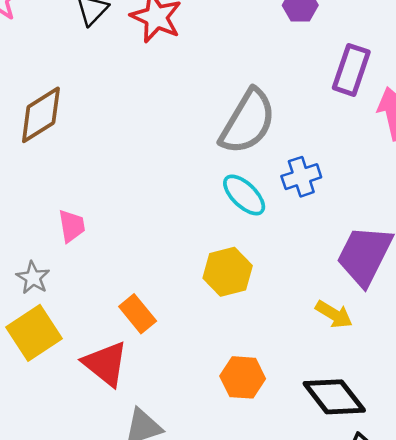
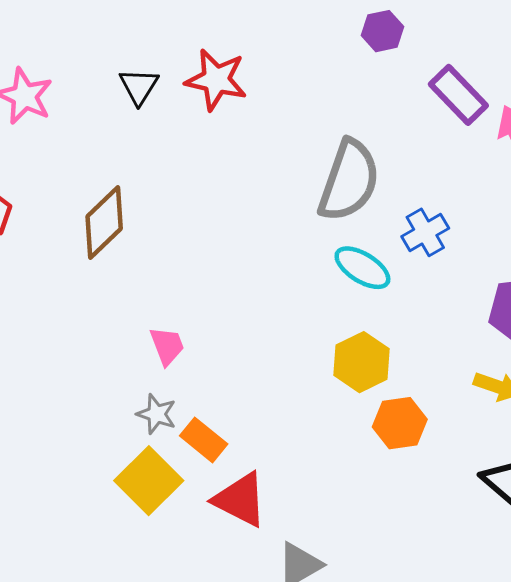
purple rectangle: (351, 70) -> (458, 95), turned -51
gray star: (33, 278) -> (156, 414), moved
orange rectangle: (138, 314) -> (204, 440), moved
orange hexagon: (243, 377) -> (400, 423), moved

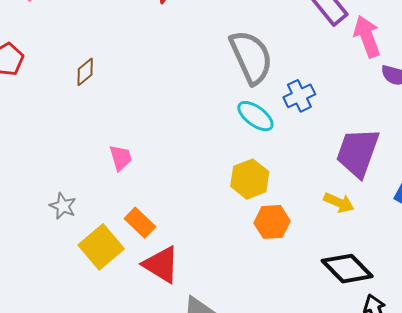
gray semicircle: (349, 181) -> (251, 57), turned -48
brown diamond: (104, 223) -> (85, 72), size x0.6
gray star: (156, 414) -> (63, 206), moved

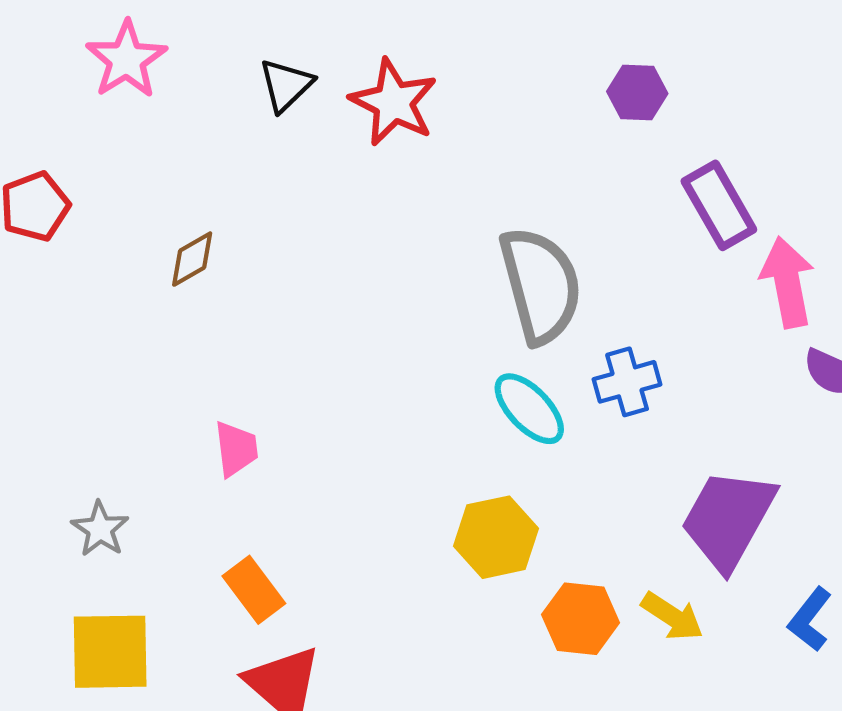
orange hexagon: (272, 222) -> (581, 619), moved
yellow square: (101, 247) -> (110, 652), moved, turned 30

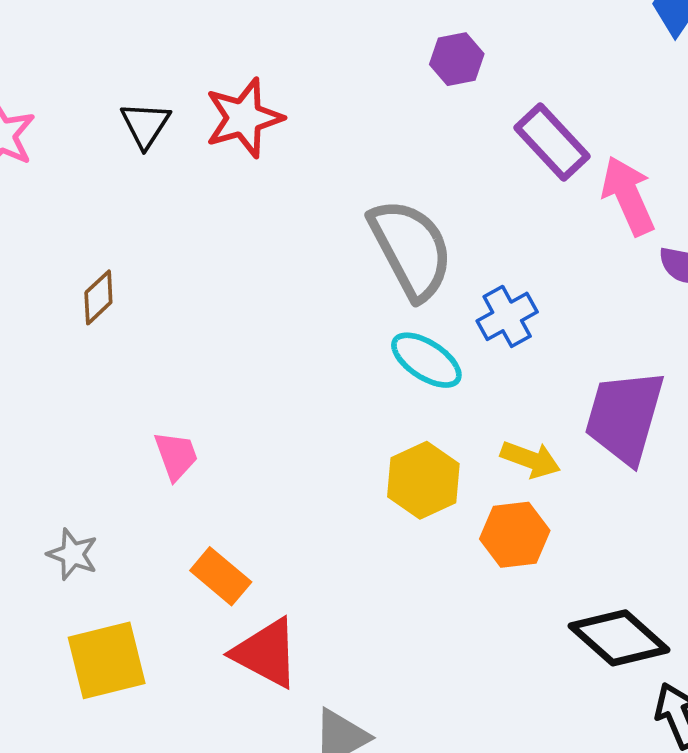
red star: (394, 102) -> (244, 118), turned -30
yellow arrow: (672, 616) -> (530, 459), moved

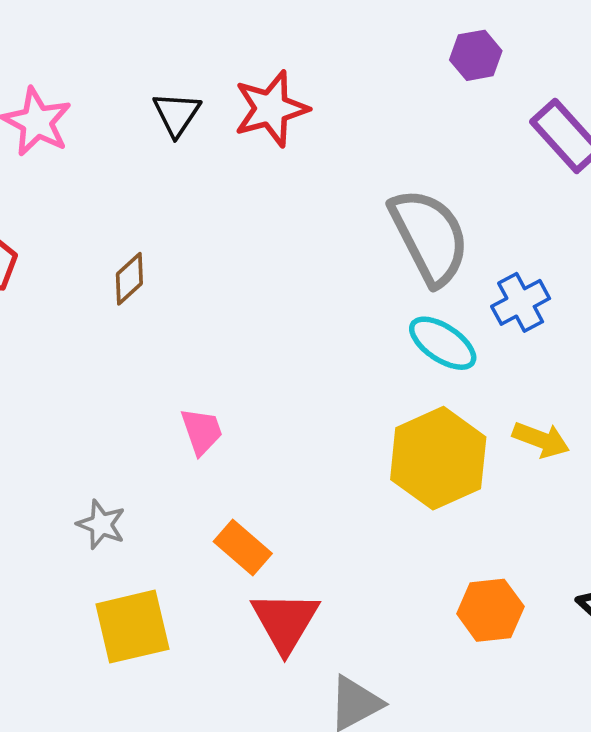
yellow hexagon: (423, 480) -> (438, 458), size x1.4
orange hexagon: (515, 535) -> (490, 610), moved
red triangle: (266, 653) -> (285, 622), turned 32

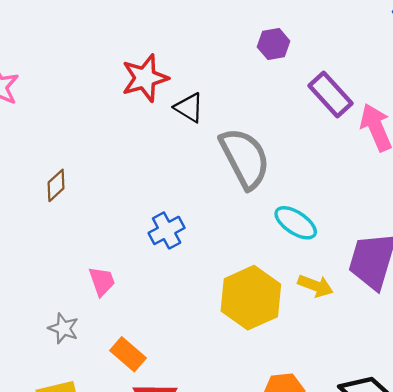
black triangle: (177, 114) -> (189, 108), moved, turned -32
blue cross: (521, 302) -> (167, 230), moved
cyan ellipse: (443, 343) -> (296, 223), moved
gray star: (101, 524) -> (63, 328), moved

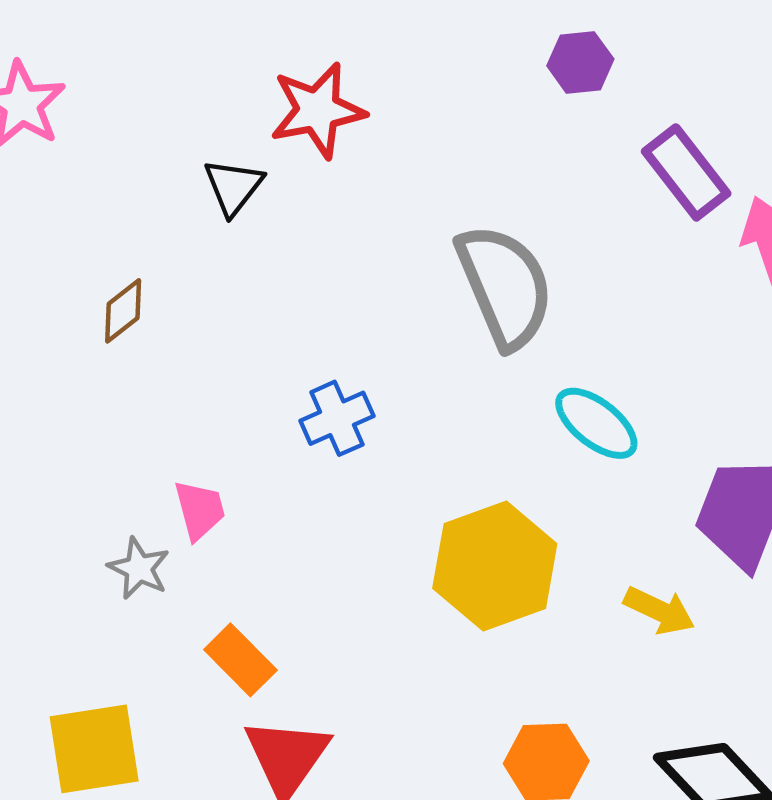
black triangle: (189, 108) -> (233, 187), moved, turned 32
yellow arrow: (315, 286) -> (659, 611), moved
gray star: (63, 328) -> (139, 568), moved

